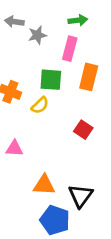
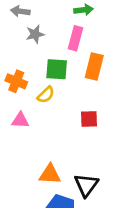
gray star: (37, 35) -> (35, 34), moved
red square: (83, 130) -> (89, 119), turned -36
pink triangle: (14, 149) -> (20, 120), moved

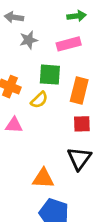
pink rectangle: (75, 38) -> (69, 44), turned 60
orange rectangle: (94, 66) -> (79, 91), moved
black triangle: (86, 185) -> (79, 158), moved

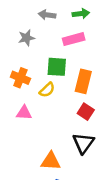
gray arrow: (14, 17) -> (47, 15), moved
gray star: (29, 40) -> (26, 38), moved
red square: (82, 124) -> (86, 112), turned 35

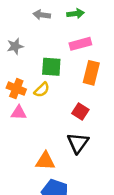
gray star: (26, 38) -> (15, 46), moved
pink rectangle: (74, 39) -> (80, 44), moved
orange cross: (20, 78) -> (16, 89), moved
orange rectangle: (83, 81) -> (91, 73), moved

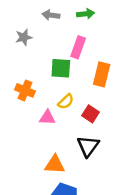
pink rectangle: (80, 44) -> (78, 47), moved, turned -55
gray star: (15, 46) -> (24, 37), moved
yellow semicircle: (42, 90) -> (66, 102), moved
pink triangle: (19, 113) -> (47, 118), moved

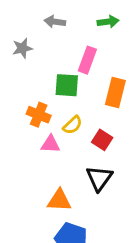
green arrow: (86, 14) -> (108, 22), moved
orange cross: (25, 90) -> (39, 115), moved

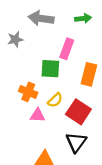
gray arrow: (55, 22) -> (41, 18), size x1.5
red square: (102, 140) -> (78, 112), size x1.5

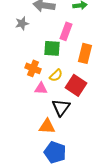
black triangle: (76, 142) -> (61, 107), moved

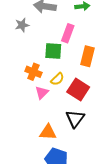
pink triangle: (41, 88) -> (42, 93), turned -48
black triangle: (61, 107) -> (75, 119), moved

